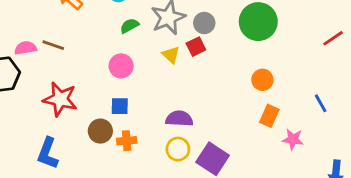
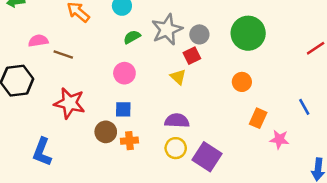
pink semicircle: (26, 48) -> (38, 41), moved
yellow triangle: (171, 55) -> (178, 77), moved
orange circle: (262, 80) -> (242, 82), moved
blue L-shape: (48, 153) -> (42, 152), moved

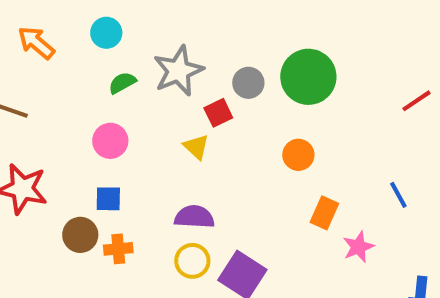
gray circle: (199, 34) -> (248, 83), moved
pink star: (279, 139) -> (358, 247), turned -30

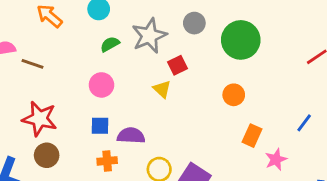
gray circle: (248, 83) -> (194, 23), moved
blue line: (398, 195) -> (304, 123), turned 66
purple semicircle: (194, 217) -> (131, 136), moved
brown circle: (80, 235) -> (47, 155), moved

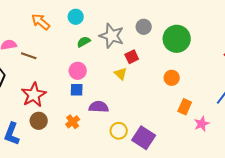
gray star: (149, 36) -> (112, 36), turned -30
red star: (40, 119) -> (34, 95), turned 30
blue square: (100, 126) -> (77, 90), moved
orange cross: (107, 161) -> (73, 122), moved, turned -32

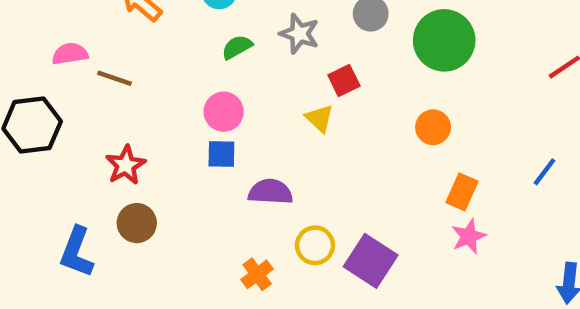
gray star: (112, 36) -> (299, 34), size x0.7
red star: (34, 95) -> (126, 165), size x0.7
orange cross: (73, 122) -> (257, 274), moved
pink star: (202, 124) -> (469, 236), moved

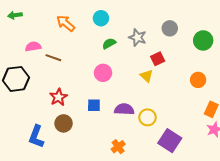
green circle: (444, 40) -> (203, 40), size x0.7
blue square: (221, 154) -> (94, 105), moved
yellow circle: (315, 245) -> (148, 117), moved

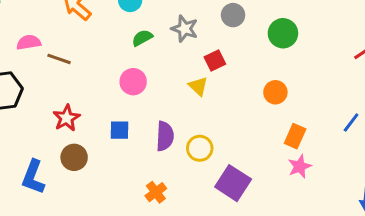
purple semicircle: (124, 109) -> (165, 136), turned 90

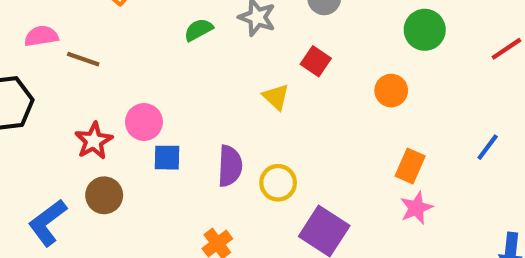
green circle: (283, 33) -> (425, 30), moved
red square: (215, 60) -> (316, 61), moved, turned -30
pink circle: (133, 82) -> (144, 122), moved
orange circle: (275, 92) -> (391, 91), moved
blue L-shape: (33, 177) -> (48, 223), turned 32

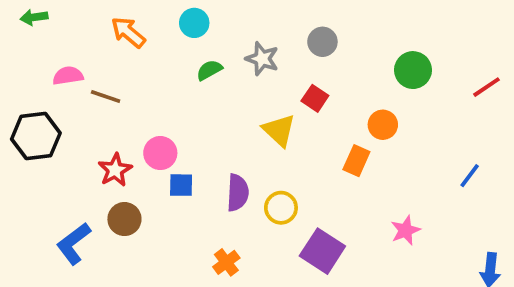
yellow triangle: (276, 97) -> (279, 130), size x1.4
orange rectangle: (410, 166) -> (356, 161), moved

